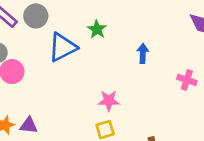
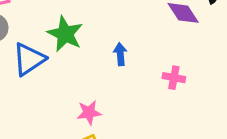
green star: (97, 29) -> (65, 34), size x1.6

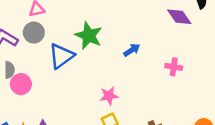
blue arrow: (120, 54) -> (132, 50), turned 63

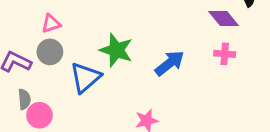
blue arrow: (132, 50) -> (170, 63), size x1.5
pink cross: (174, 67) -> (225, 54), moved

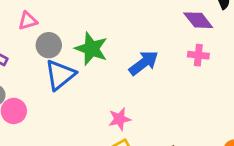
gray circle: (50, 52) -> (49, 45), moved

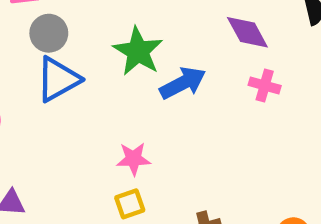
purple diamond: (198, 20) -> (247, 32), moved
green star: (91, 49) -> (138, 51), moved

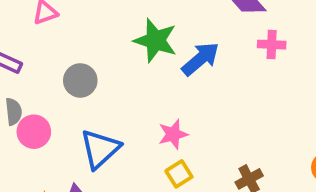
gray circle: (49, 33) -> (80, 80), moved
blue triangle: (58, 79) -> (100, 149), moved

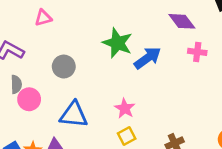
pink star: (173, 134) -> (125, 108), turned -30
blue triangle: (100, 149) -> (74, 115), turned 44

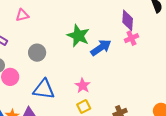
purple diamond: (182, 21) -> (128, 20), turned 40
pink cross: (197, 52) -> (131, 38), moved, turned -32

